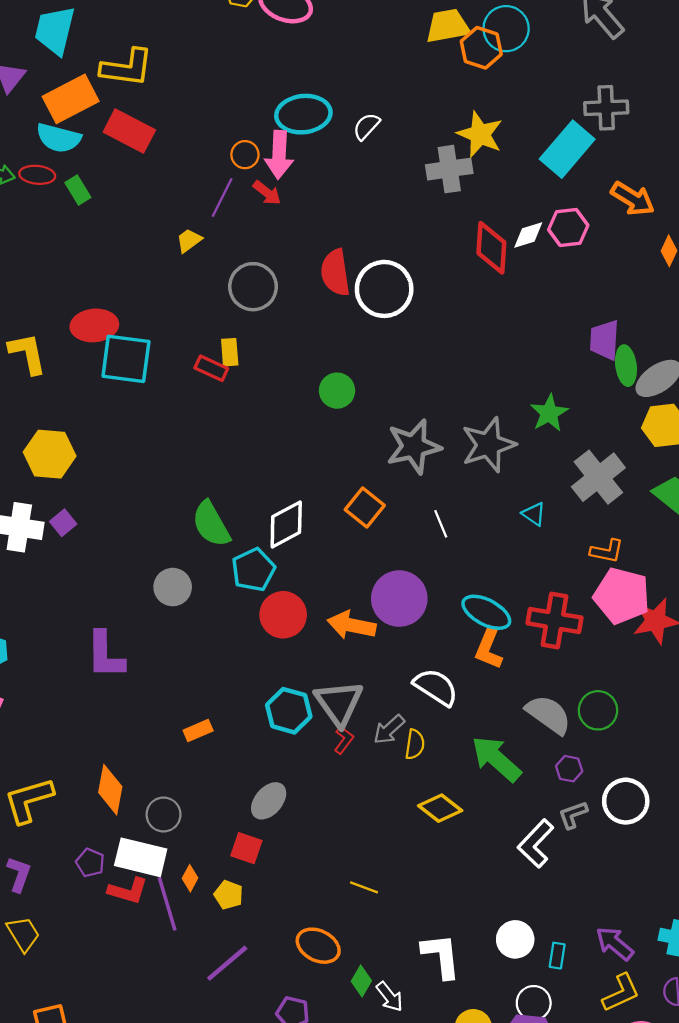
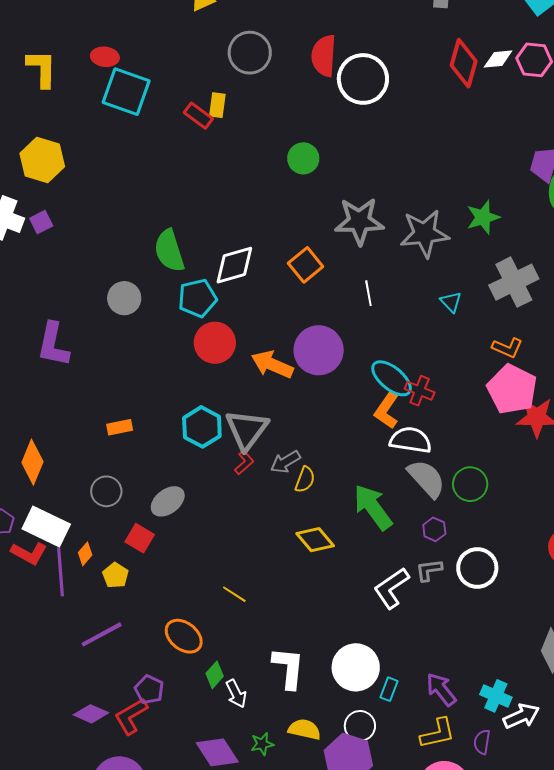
red ellipse: (94, 325) -> (105, 57), size x0.7
red cross: (554, 620) -> (420, 391), moved, size x0.6
white semicircle: (436, 687) -> (411, 440), moved, turned -36
gray circle: (164, 815) -> (106, 491), moved
white circle: (515, 939) -> (356, 667), size x1.4

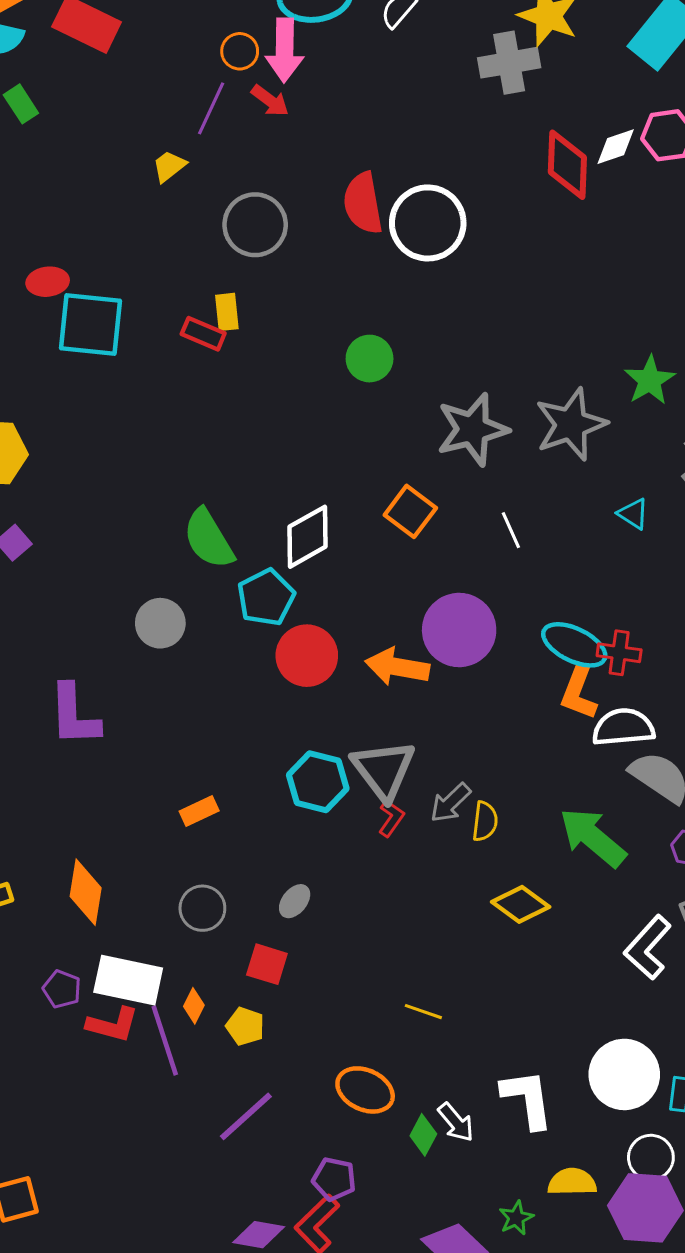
gray ellipse: (168, 501) -> (295, 901), size x0.7
white arrow: (236, 694) -> (456, 1122), moved

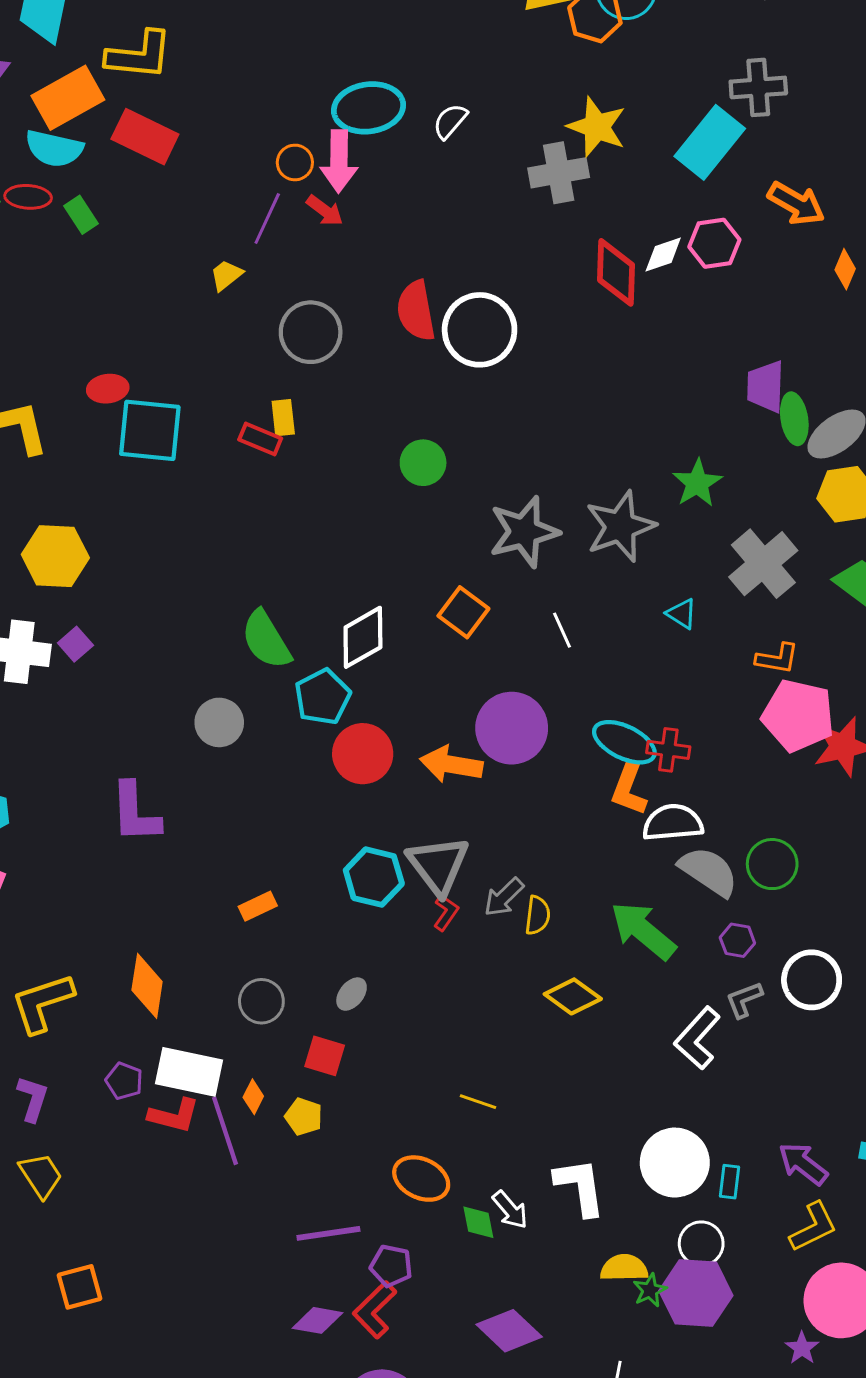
purple line: (246, 1116) -> (328, 1233), moved, turned 34
green diamond: (423, 1135) -> (478, 1222), turned -39
green star: (516, 1218) -> (650, 1290), moved

